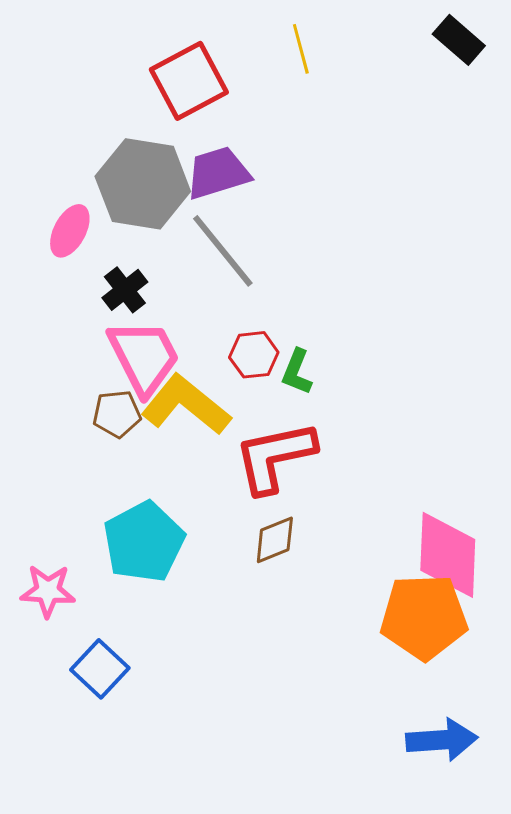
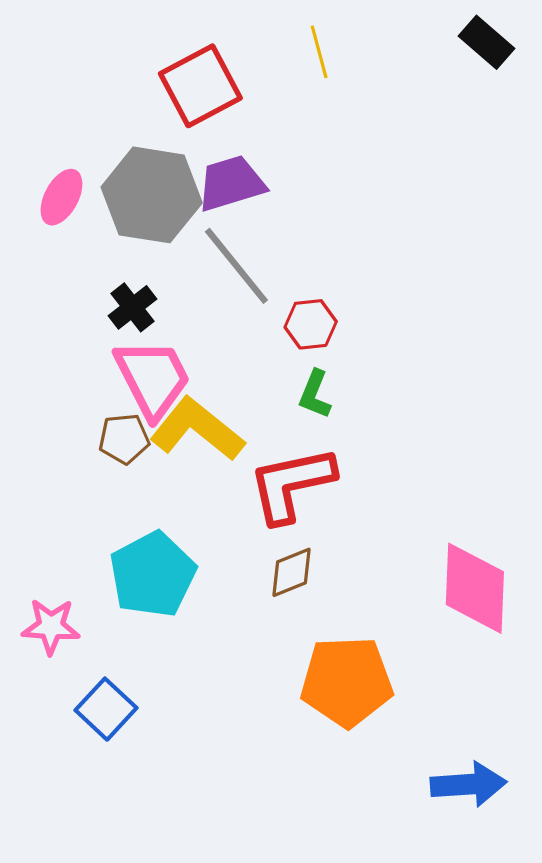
pink ellipse: (70, 231) -> (61, 197), moved
red hexagon: (254, 355) -> (311, 324), moved
orange pentagon: (424, 617) -> (347, 682), moved

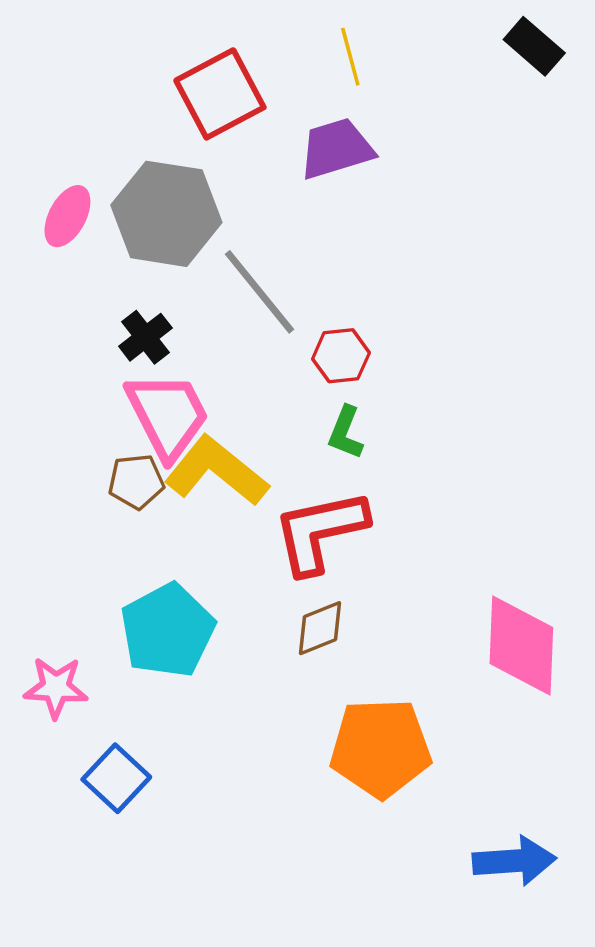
purple trapezoid: (231, 183) -> (336, 149), moved

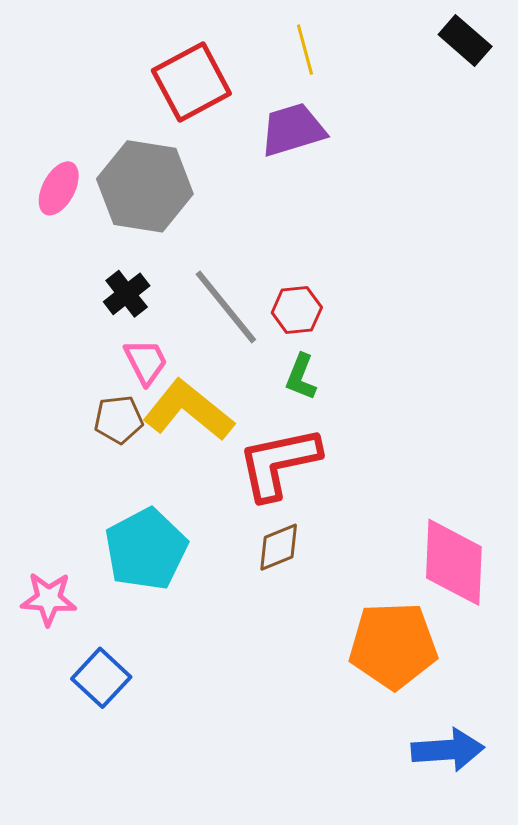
gray line: (259, 292) -> (226, 307), moved
pink trapezoid: (168, 415) -> (146, 362), size x0.6
orange pentagon: (381, 748) -> (393, 645), moved

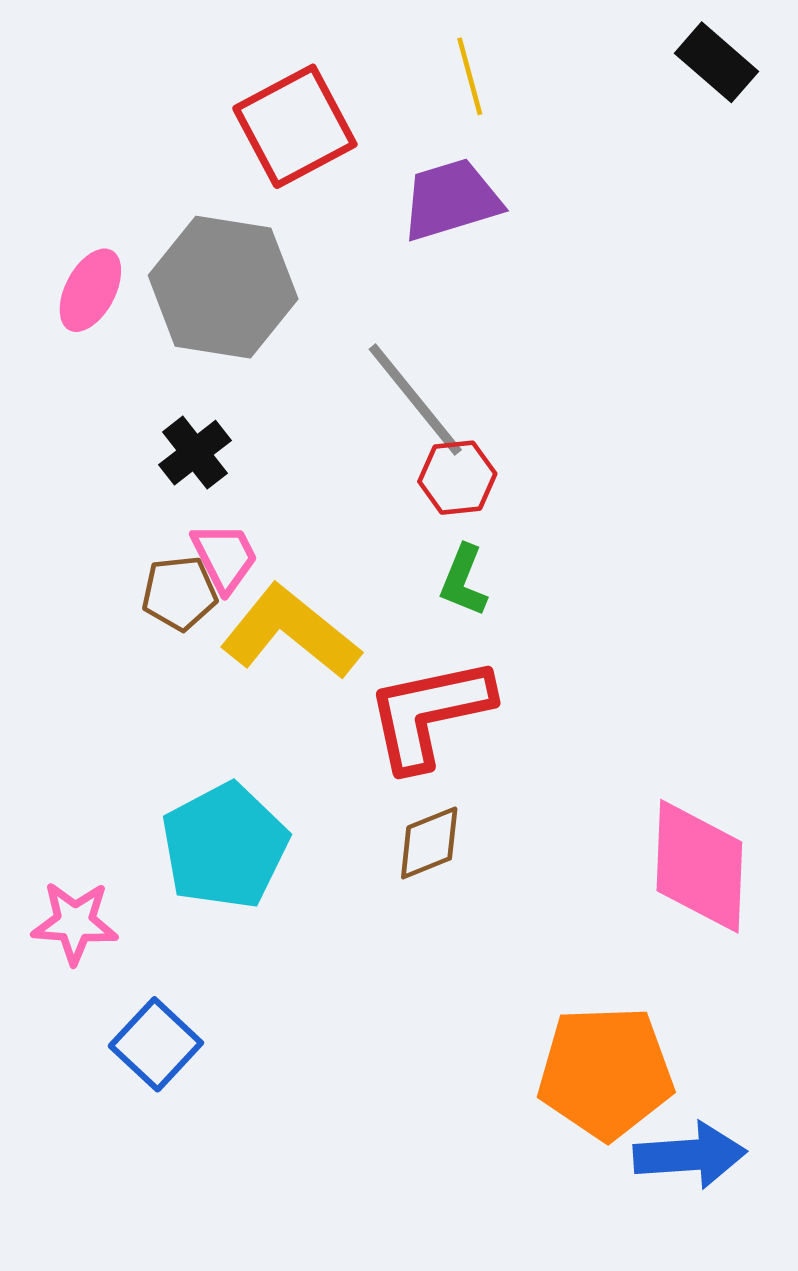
gray line: (226, 307) -> (415, 400), moved
brown pentagon: (118, 419) -> (179, 593), moved
orange pentagon: (393, 645) -> (606, 1072), moved

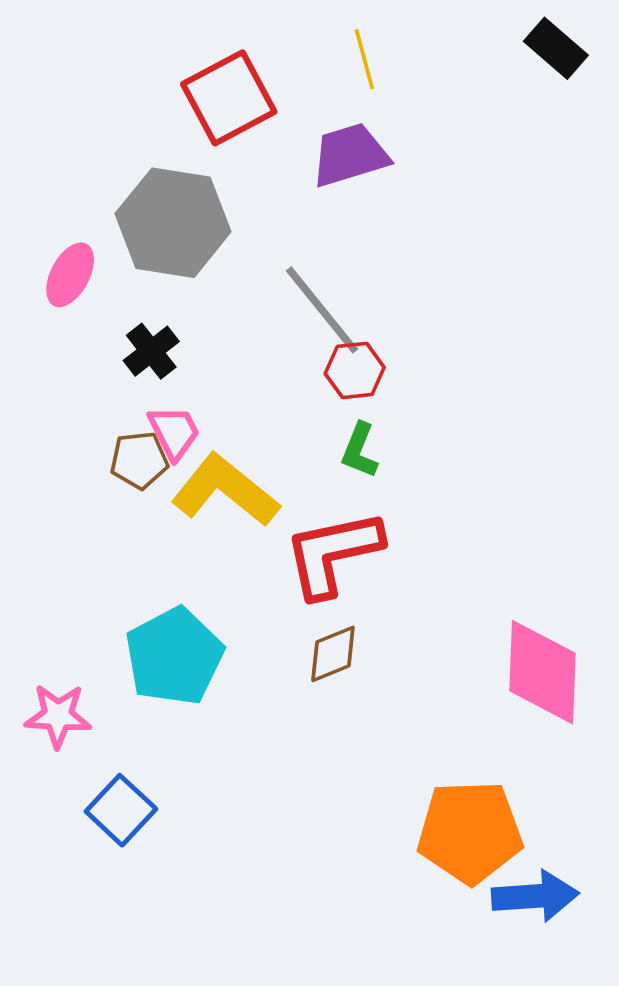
pink ellipse: (90, 290) -> (70, 275), moved

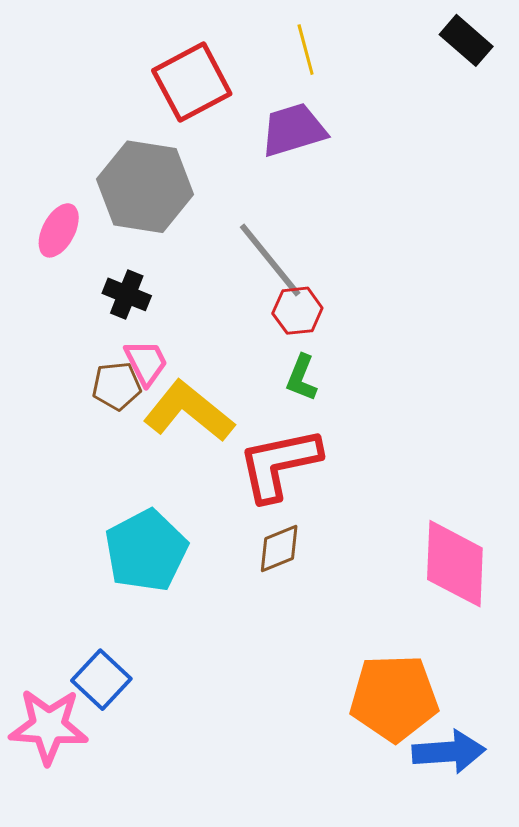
black cross: (151, 351) -> (127, 294), turned -30
pink star: (58, 716) -> (48, 726), moved, size x1.4

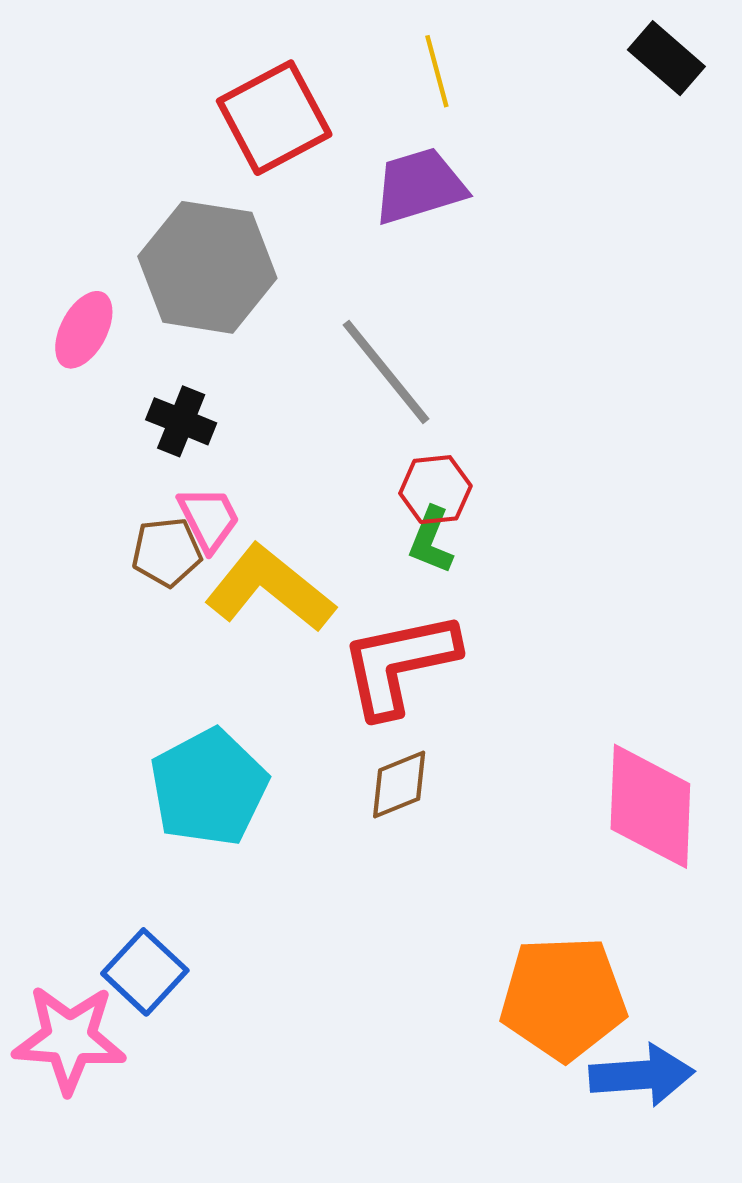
red hexagon: (297, 311) -> (435, 490), moved

